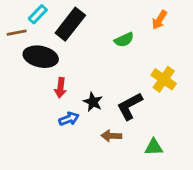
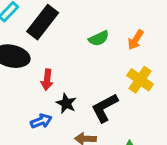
orange arrow: (159, 20) -> (136, 40), moved
red arrow: (60, 88) -> (47, 80), moved

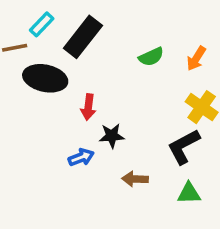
black star: (66, 103) -> (112, 136), turned -30
black L-shape: (105, 108) -> (184, 147), moved

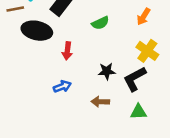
green semicircle: (151, 57) -> (100, 23), moved
black star: (112, 136) -> (107, 71), moved

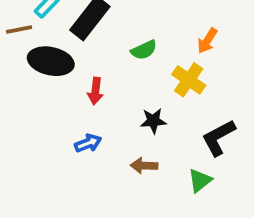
yellow cross: (147, 51) -> (189, 80), moved
black L-shape: (135, 79) -> (219, 138), moved
green triangle: (138, 112) -> (200, 180), turned -36

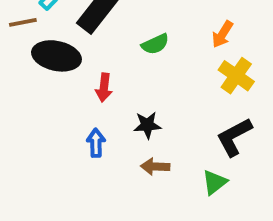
yellow cross: (189, 80) -> (236, 76), moved
black star: (153, 121) -> (147, 125), moved
blue arrow: (88, 143) -> (96, 143), turned -70

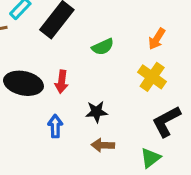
black ellipse: (56, 56) -> (23, 83), moved
yellow cross: (236, 76) -> (152, 77), moved

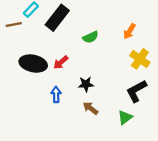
yellow cross: (152, 77) -> (140, 59), moved
red arrow: (62, 82) -> (61, 62), turned 42
brown arrow: (103, 145) -> (91, 108), turned 35

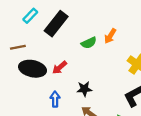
brown line: (14, 25) -> (18, 47), moved
orange arrow: (130, 31) -> (110, 36), moved

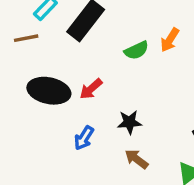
brown line: (18, 47) -> (26, 38), moved
blue arrow: (55, 99) -> (84, 138), turned -147

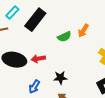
red arrow: (91, 89) -> (38, 59), turned 32

